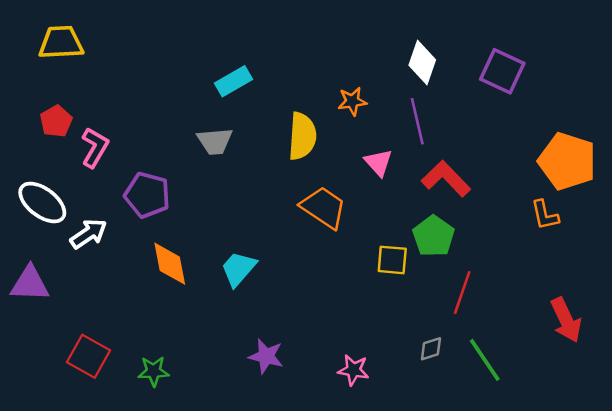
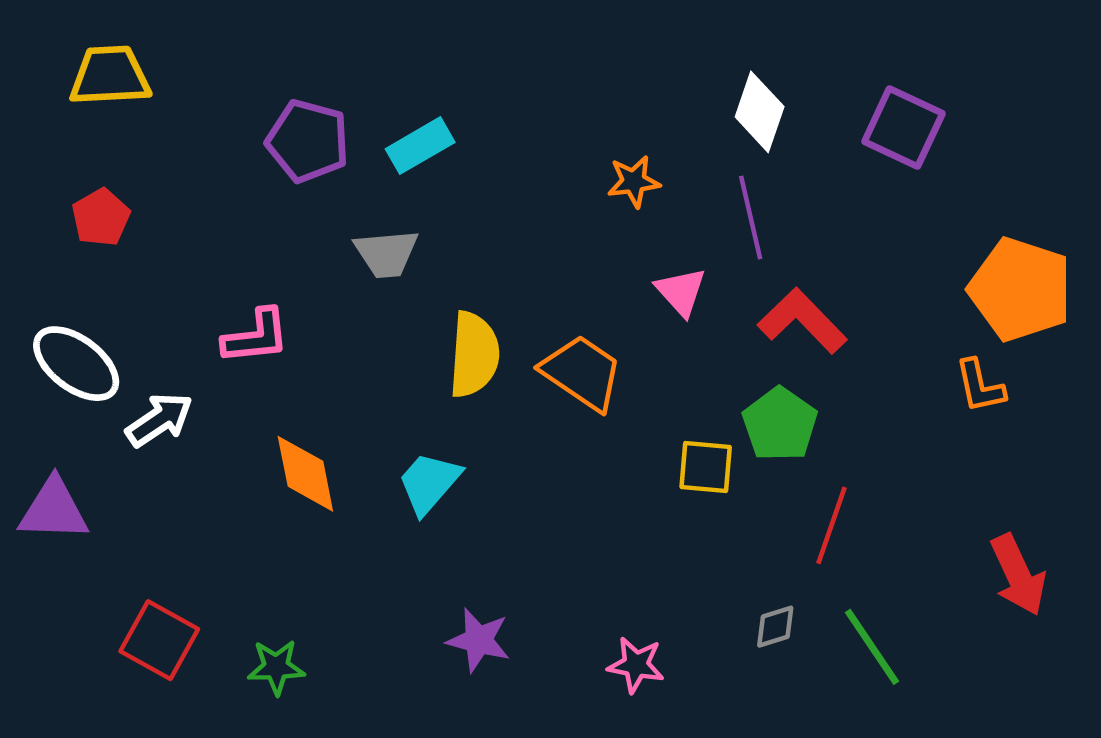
yellow semicircle: (302, 136) -> (474, 355), moved
pink L-shape: (95, 147) -> (256, 337), moved, turned 54
purple pentagon: (147, 195) -> (308, 141), moved

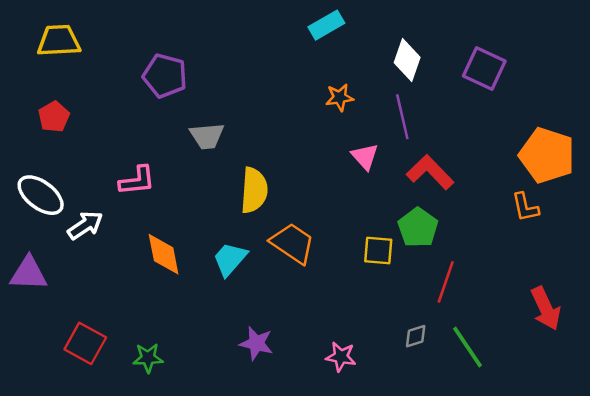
cyan rectangle: (420, 146) -> (326, 25), moved
orange trapezoid: (582, 373) -> (293, 243), moved

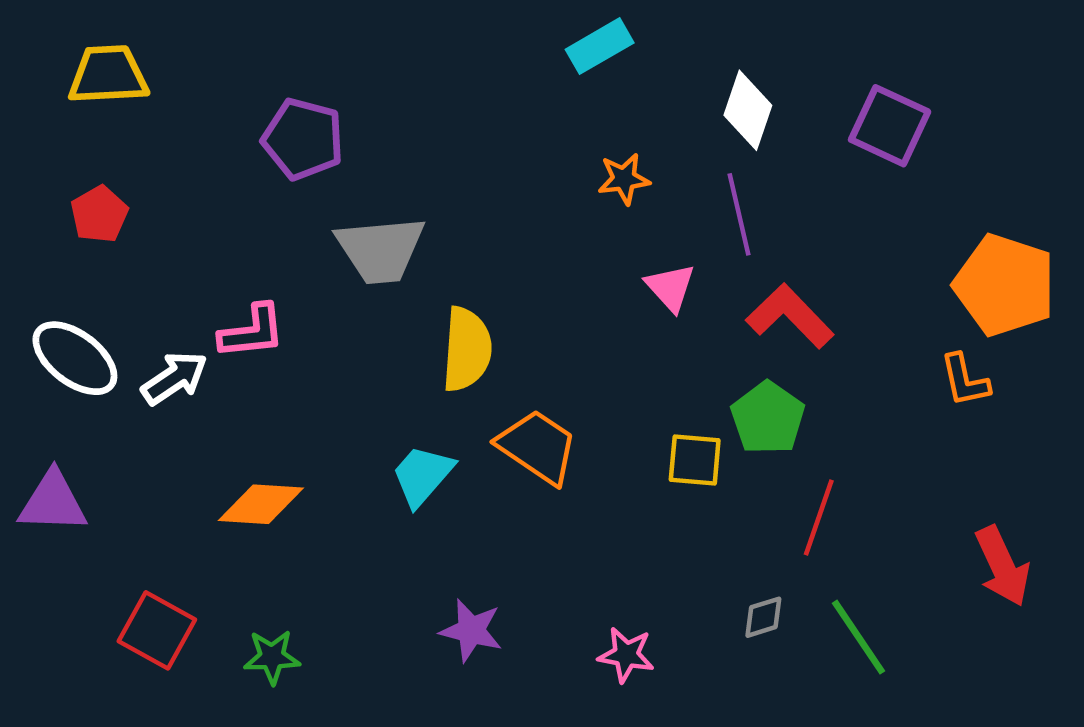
gray trapezoid: (207, 136) -> (380, 250), size x1.4
white arrow: (85, 225) -> (175, 378), moved
orange diamond: (164, 254) -> (261, 504), moved, turned -75

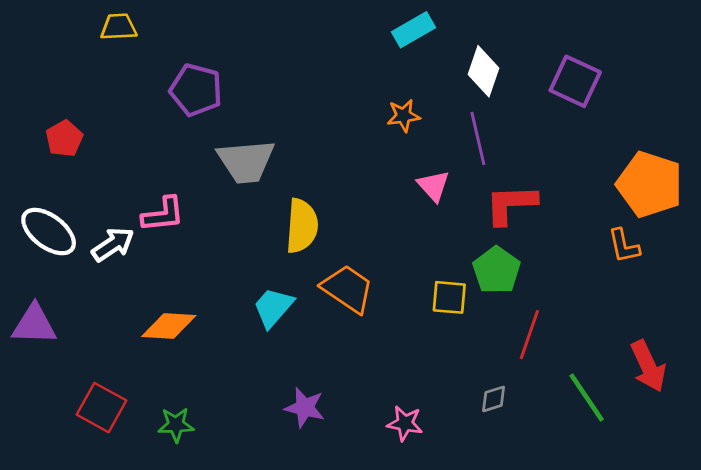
cyan rectangle: (600, 46) -> (413, 30), moved
yellow trapezoid: (108, 75) -> (119, 27), moved, size x0.7
red L-shape: (790, 316) -> (511, 204), turned -48
green line: (859, 637) -> (587, 398), moved

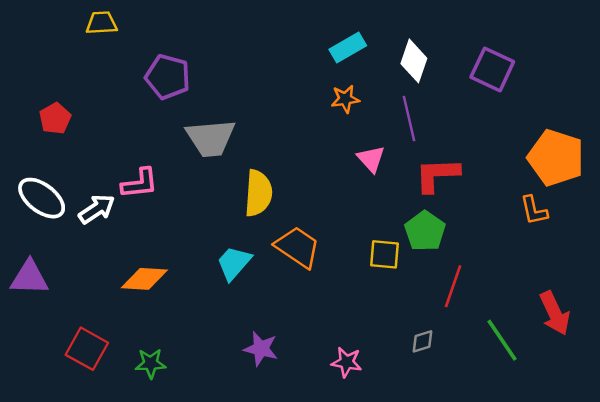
cyan rectangle: (413, 30) -> (348, 47), moved

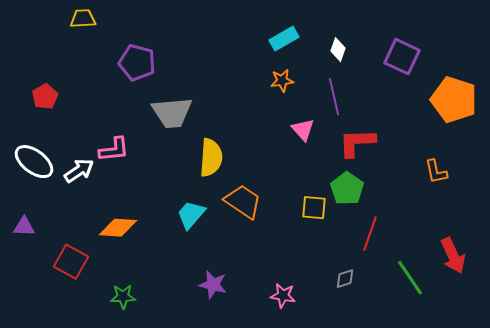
white diamond: (414, 61) -> (338, 50), size x0.7
orange pentagon: (556, 158) -> (454, 100), moved
purple triangle: (29, 278) -> (24, 227), size x0.7
red square: (87, 349) -> (71, 262), moved

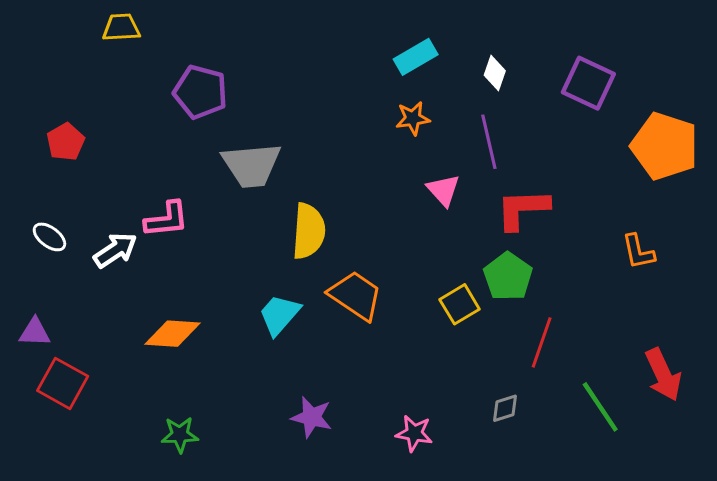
white ellipse: (34, 162) -> (49, 237), size x0.6
yellow square: (314, 208) -> (460, 304), turned -36
red square: (71, 262) -> (63, 383), moved

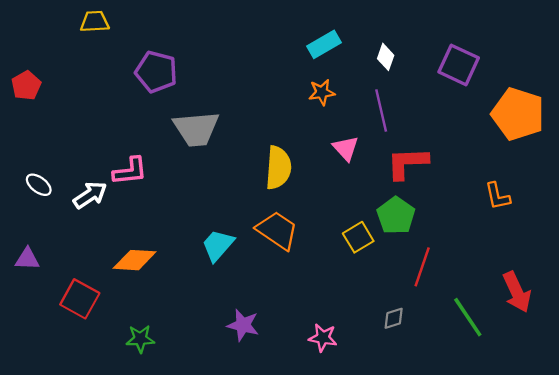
red pentagon: (66, 142) -> (26, 85), moved
yellow semicircle: (309, 231) -> (278, 168), moved
red square: (63, 383) -> (80, 299), moved

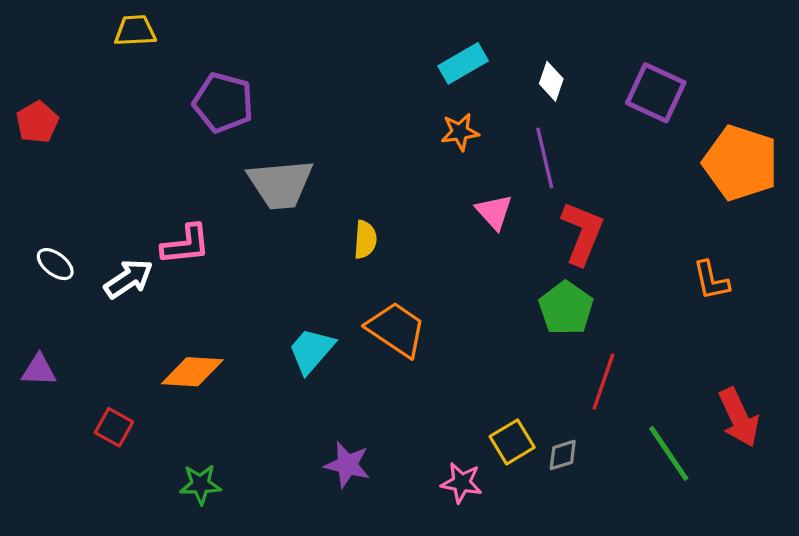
red L-shape: (407, 163) -> (582, 233), turned 114
yellow semicircle: (278, 168) -> (365, 240), moved, size x0.6
yellow square: (358, 237) -> (512, 442), moved
red square: (80, 299) -> (114, 427), size x0.7

